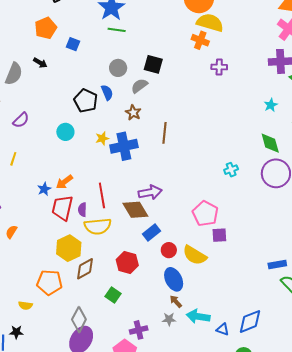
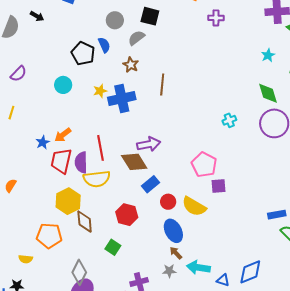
purple semicircle: (82, 210) -> (81, 162), size x1.5
brown diamond: (85, 269) -> (85, 222), turned -65

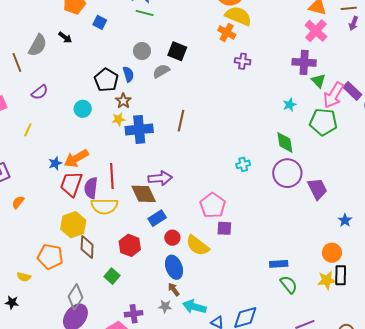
brown star: (131, 65) -> (123, 101), moved
orange arrow: (63, 135) -> (76, 158), size x1.4

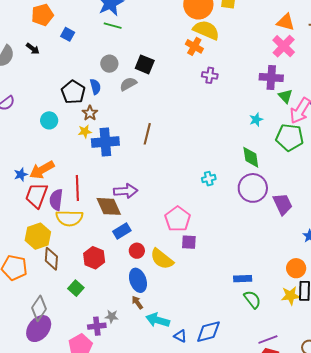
gray star: (165, 306) -> (112, 316), moved

